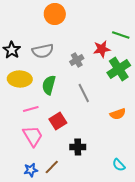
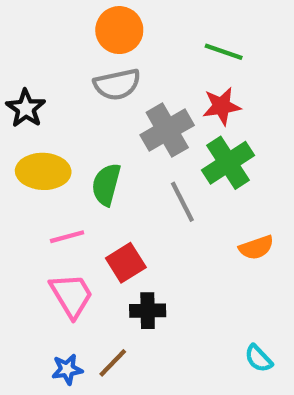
green line: (121, 35) -> (224, 52), moved
gray semicircle: (43, 51) -> (117, 84), moved
gray cross: (77, 60) -> (167, 130), size x1.6
green cross: (119, 69) -> (228, 163), moved
black cross: (78, 147) -> (148, 311), moved

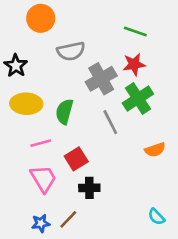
orange circle: (119, 30) -> (41, 18), moved

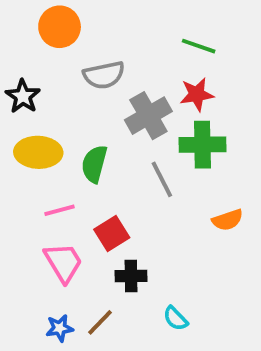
green cross: (138, 98) -> (202, 145), turned 32
cyan semicircle: (156, 217) -> (175, 318), moved

